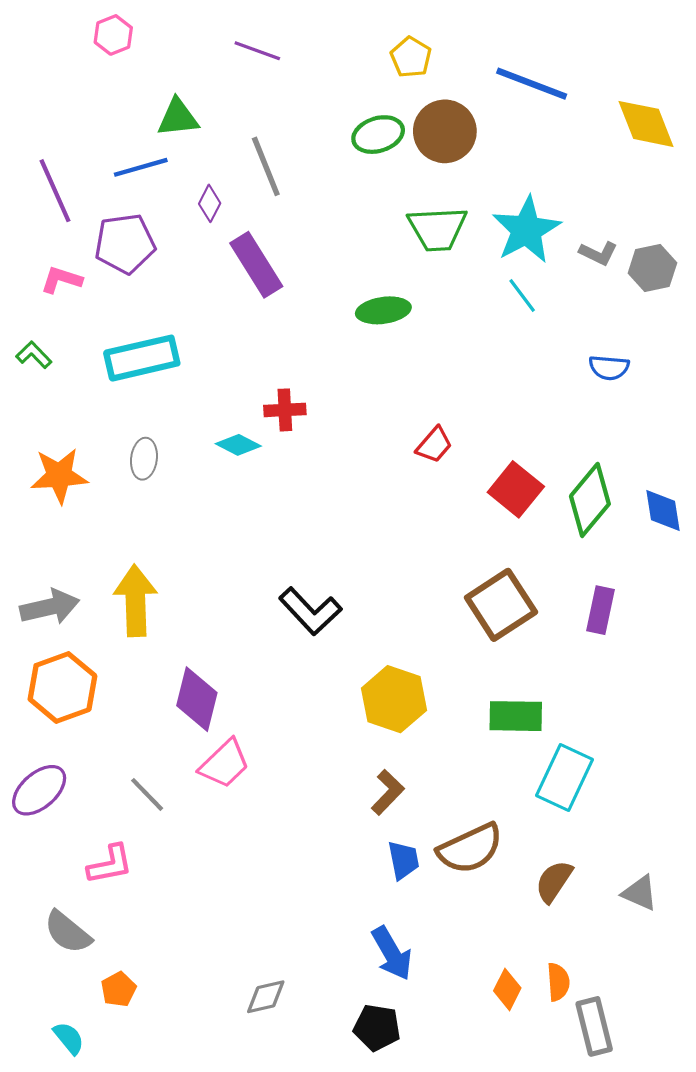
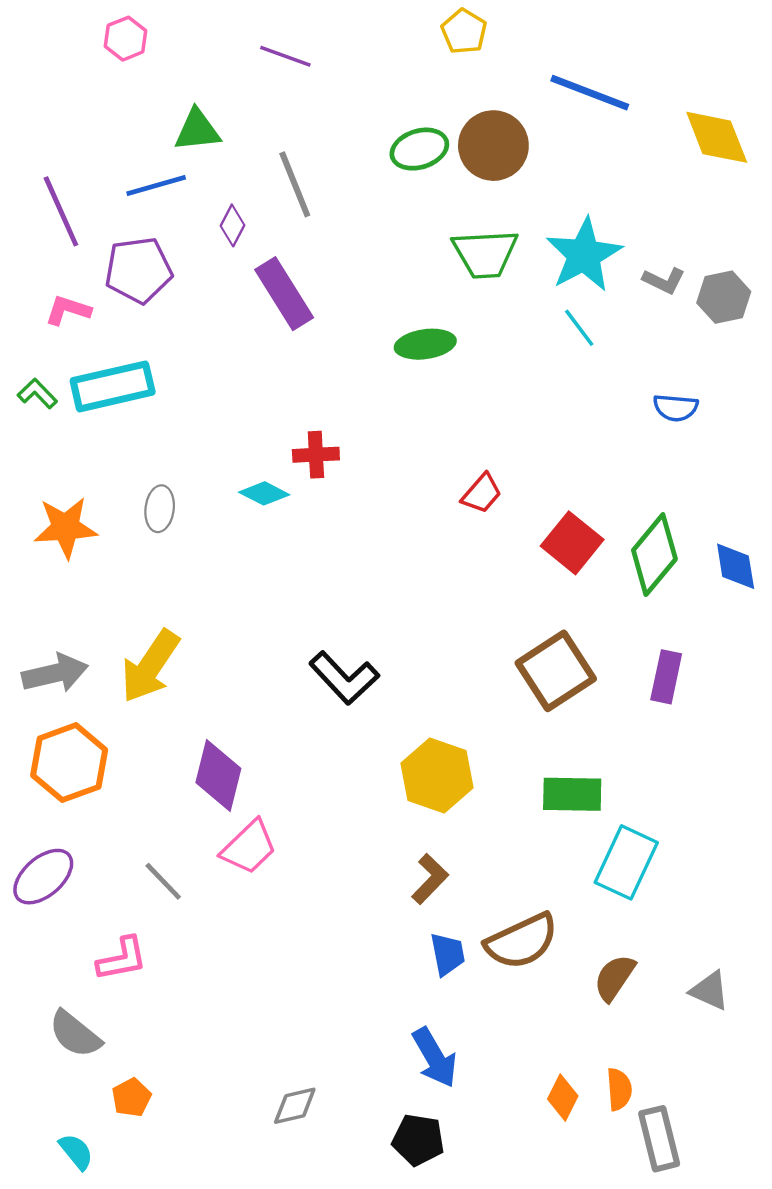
yellow pentagon: (411, 57) -> (464, 32), moved
cyan rectangle: (142, 358) -> (113, 386), moved
yellow arrow: (135, 601) -> (150, 666), turned -144

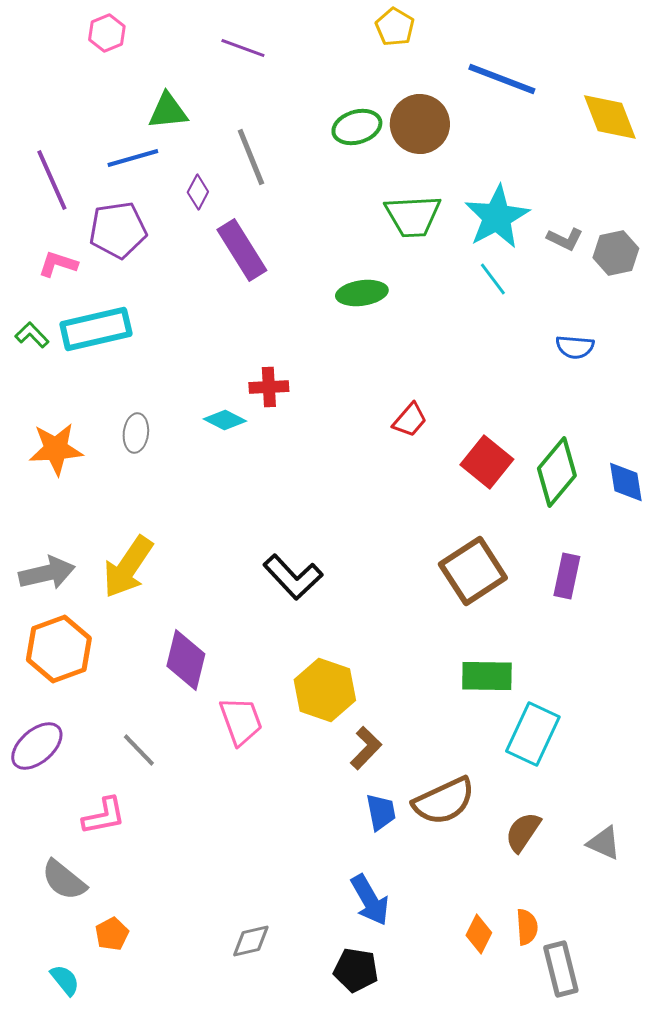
yellow hexagon: (437, 775) -> (325, 690), moved
pink trapezoid: (249, 847) -> (241, 721), moved, turned -66

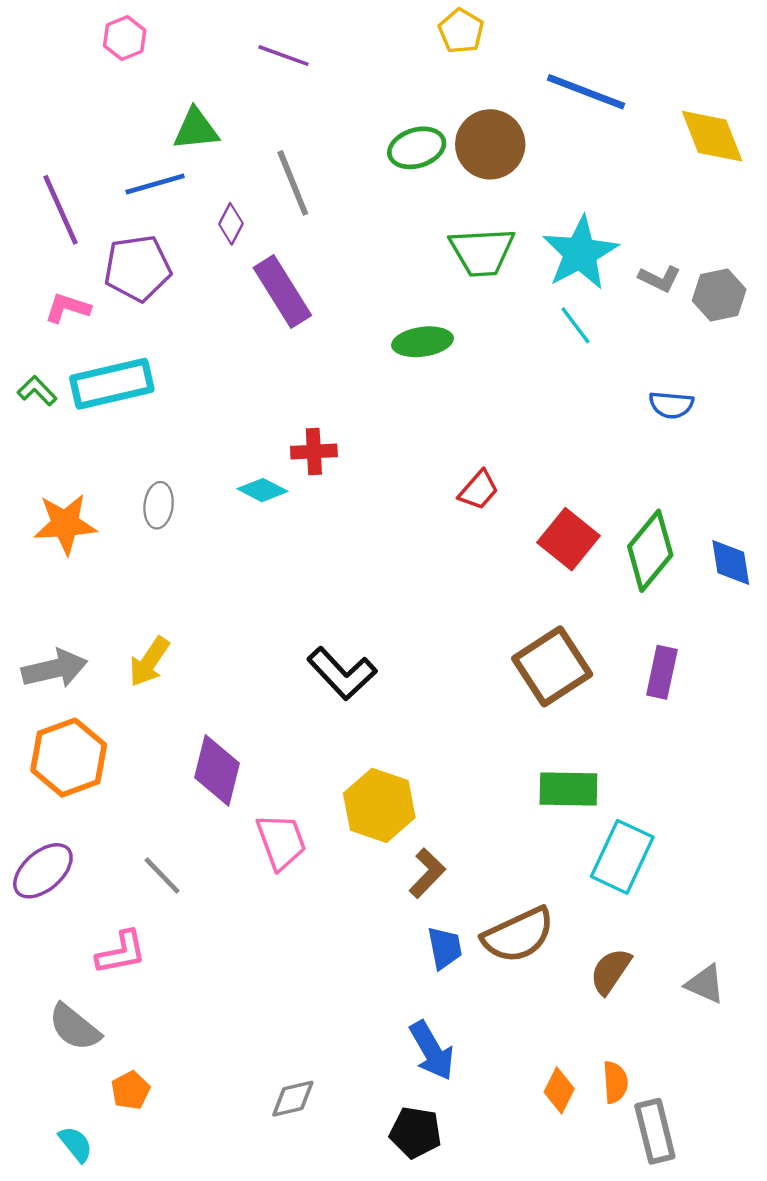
yellow arrow: (128, 567) -> (149, 662), size x0.7

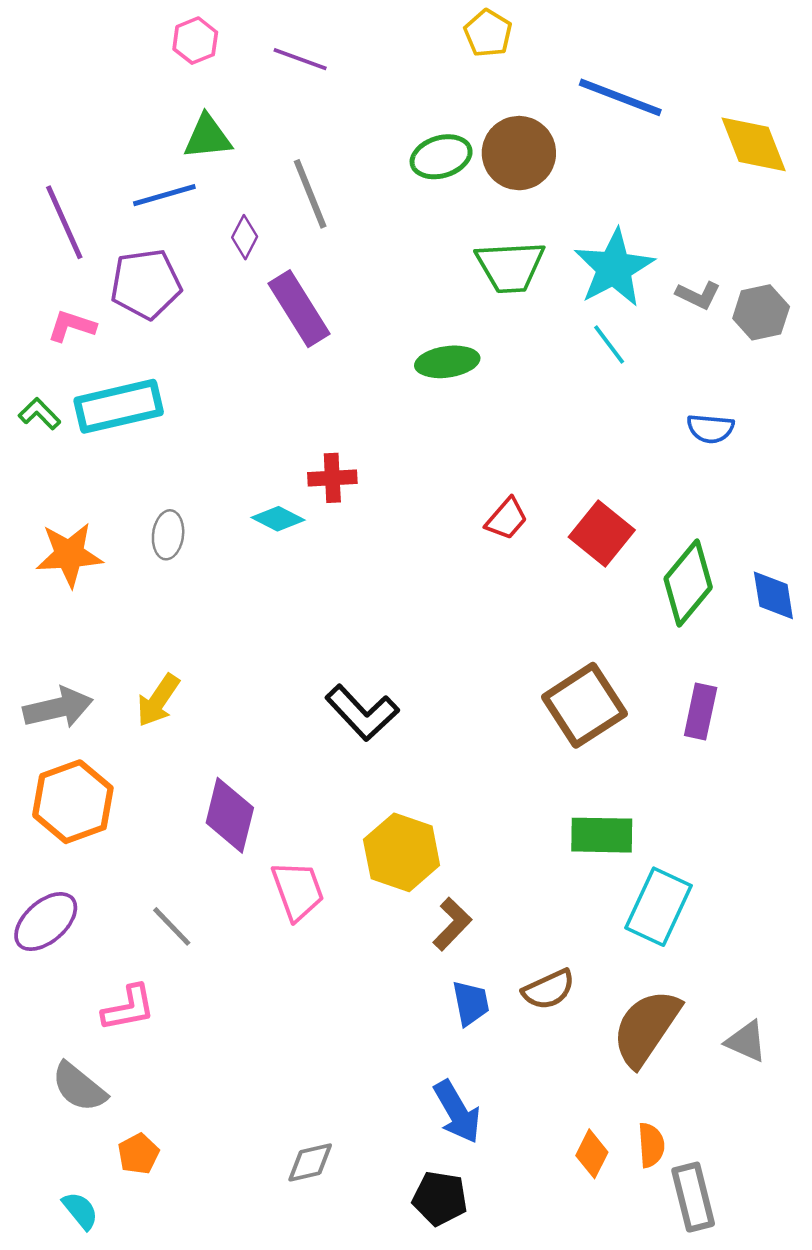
pink hexagon: (125, 38) -> (195, 41), moved
red square: (568, 539) -> (602, 534), moved
brown semicircle: (518, 935) -> (549, 989), size x0.7
brown semicircle: (611, 971) -> (646, 1028), size x1.6

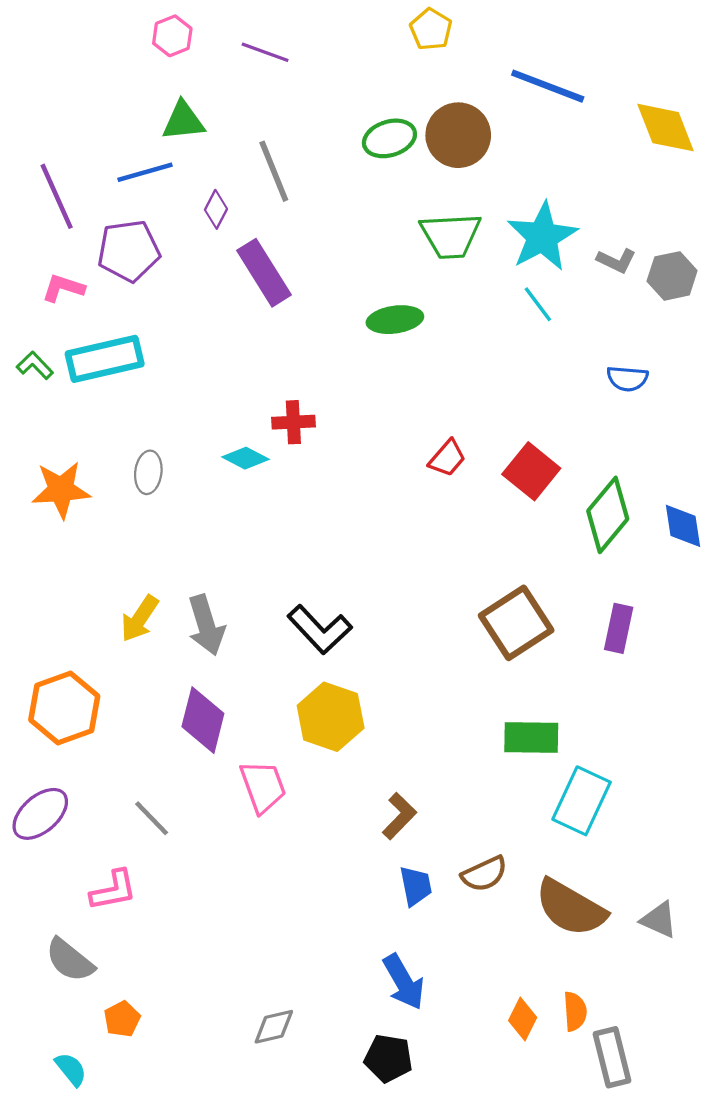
gray arrow: (58, 708) -> (206, 625), moved, turned 86
yellow hexagon: (402, 852) -> (331, 717), moved
brown semicircle: (646, 1028) -> (571, 908), turned -94

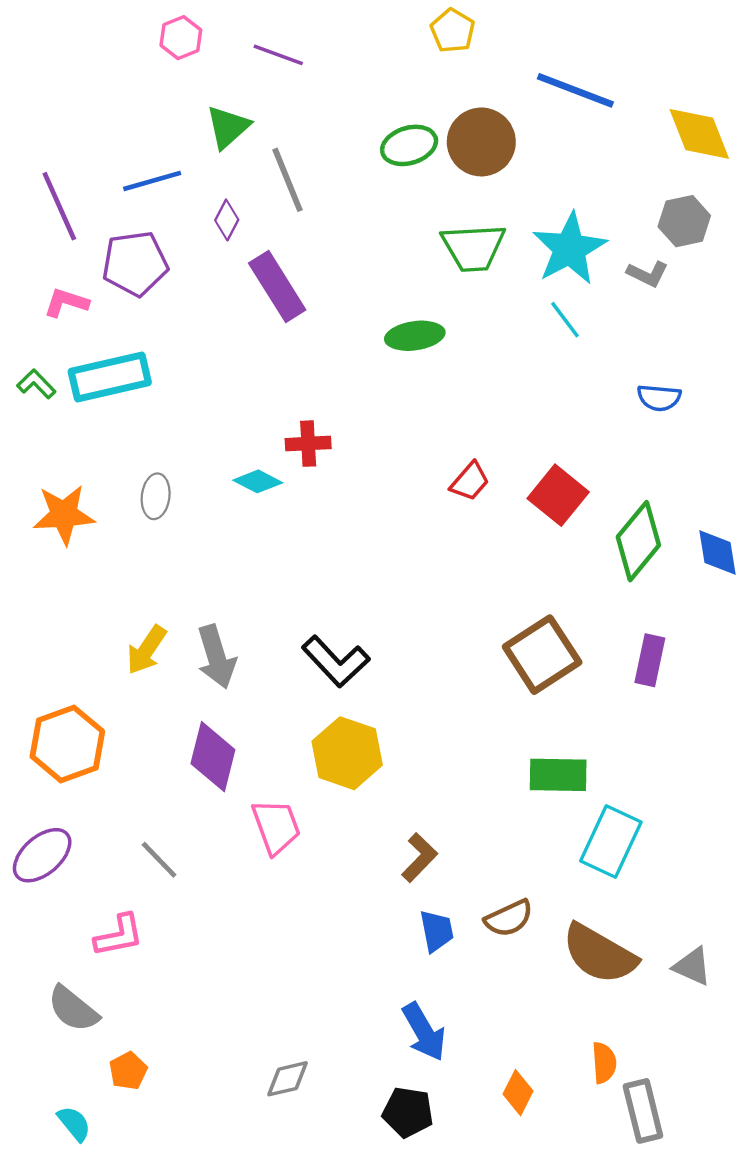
green triangle: (183, 121) -> (228, 127), moved, turned -36
gray hexagon: (672, 276) -> (684, 221), moved
orange diamond: (523, 1019) -> (518, 1093), moved

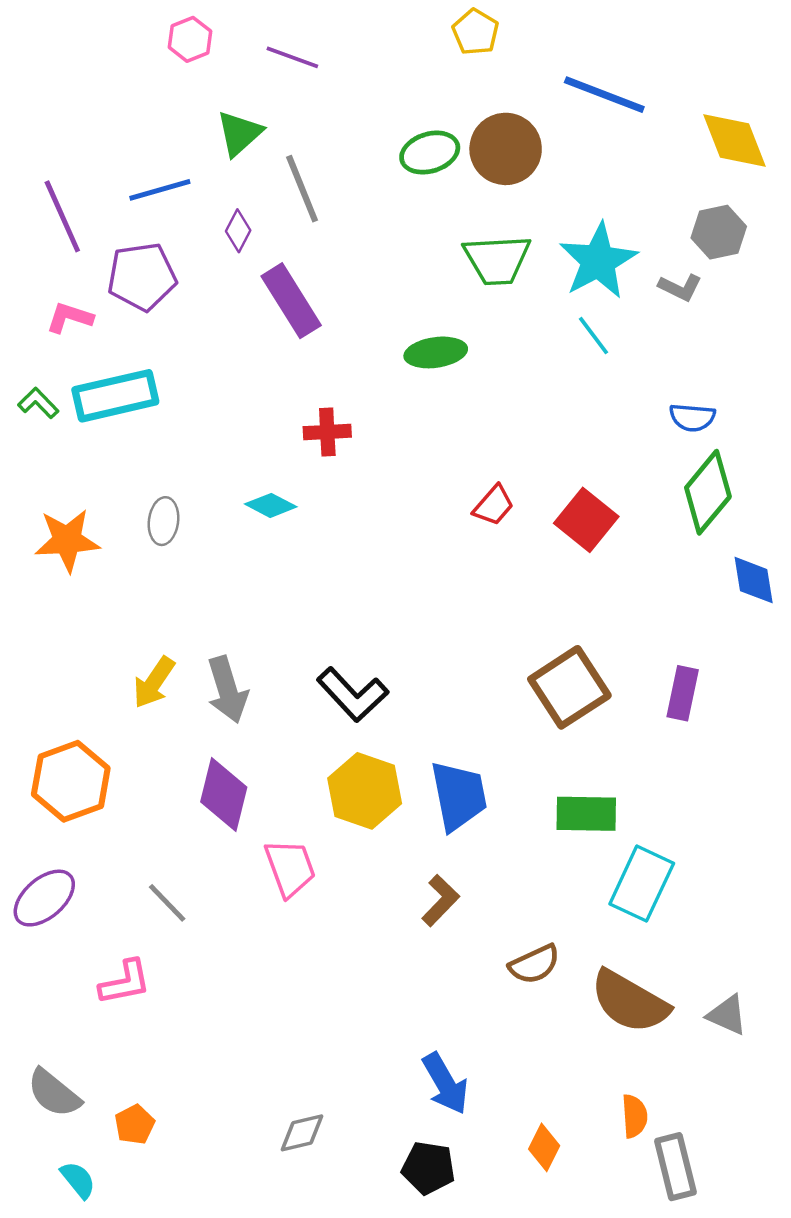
red cross: (308, 444) -> (327, 432), moved
green diamond: (638, 541) -> (708, 492), moved
blue trapezoid: (437, 931) -> (459, 796), moved, size x1.6
gray semicircle: (73, 1009) -> (54, 1093), moved

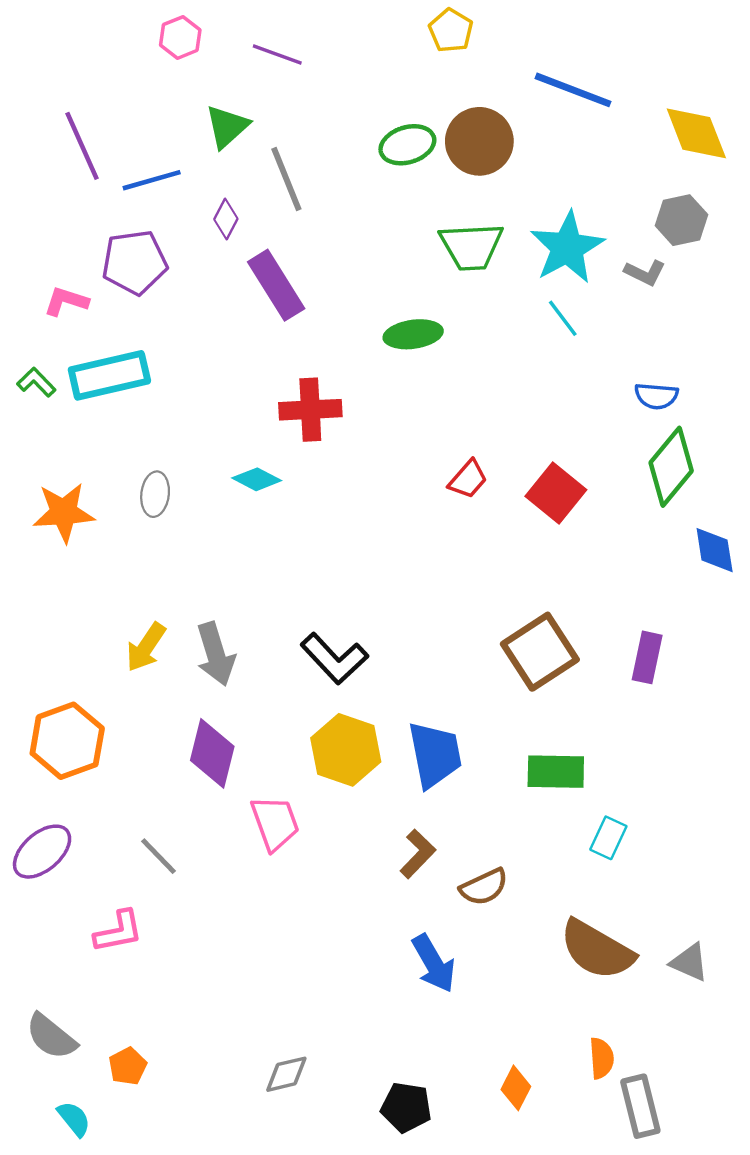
purple line: (62, 216) -> (82, 146), moved
red cross: (327, 432) -> (310, 410), size x1.4
cyan rectangle: (642, 884) -> (608, 838), size x0.6
brown semicircle: (534, 964) -> (484, 887), moved
blue arrow: (445, 1084) -> (434, 963), moved

